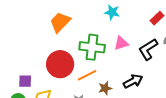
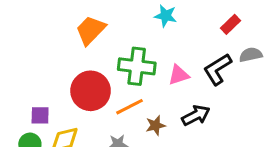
pink triangle: (121, 43) -> (179, 75), moved

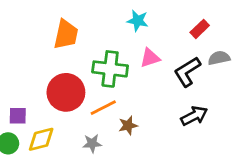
orange trapezoid: (91, 30) -> (66, 34), turned 148
pink triangle: (179, 75) -> (150, 58), moved
black arrow: (196, 115) -> (194, 116), moved

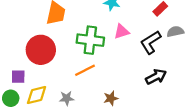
red circle: (66, 92) -> (41, 50), moved
brown star: (128, 125) -> (111, 98), moved
gray star: (92, 143) -> (67, 98), moved

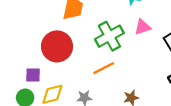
green cross: (90, 40) -> (109, 36), turned -36

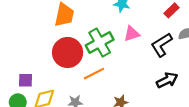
red circle: (57, 46) -> (68, 52), moved

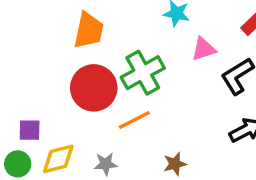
pink triangle: (132, 34) -> (204, 49), moved

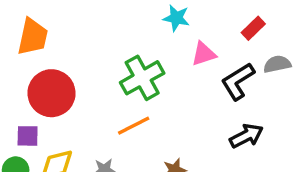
orange trapezoid: (89, 30) -> (33, 37), moved
red circle: (94, 88) -> (52, 93), moved

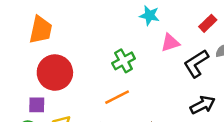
green cross: (142, 78) -> (124, 61), size x0.7

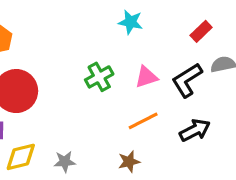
pink triangle: (170, 43) -> (146, 77), moved
orange line: (117, 97) -> (143, 121), moved

